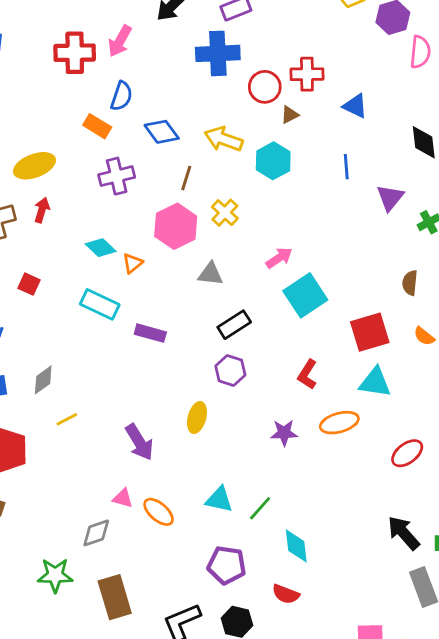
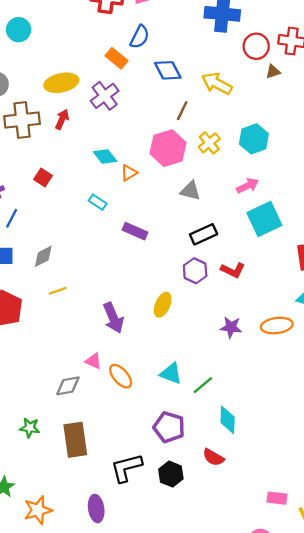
cyan hexagon: (273, 161) -> (254, 139), moved
purple cross: (117, 176) -> (105, 96), moved, turned -32
cyan rectangle: (100, 304) -> (98, 202), size x0.6
red L-shape: (307, 374) -> (233, 270), moved, turned -105
green star: (55, 575) -> (30, 428), moved, size x0.7

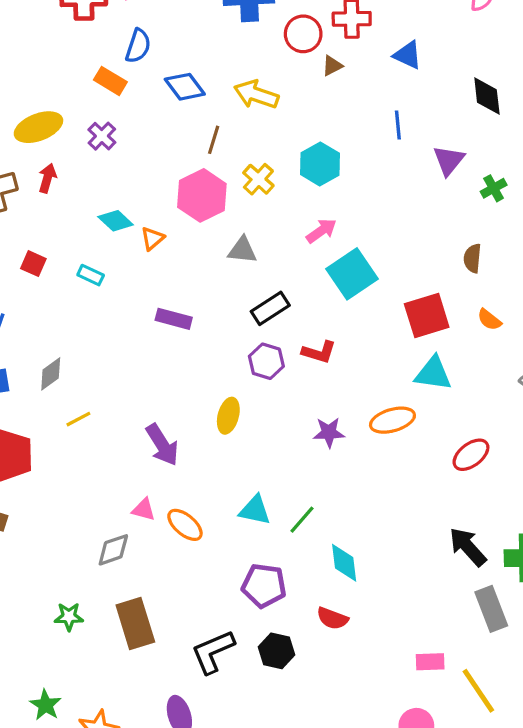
purple cross: (105, 96) -> (102, 136), size x0.7
cyan rectangle: (98, 202) -> (91, 275), moved

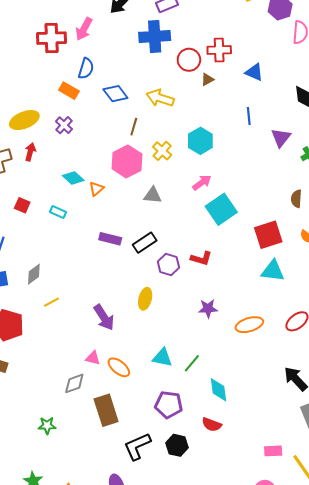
black rectangle: (270, 308) -> (145, 243), moved
orange ellipse: (392, 420) -> (249, 325), moved
brown rectangle: (135, 624) -> (106, 410), moved

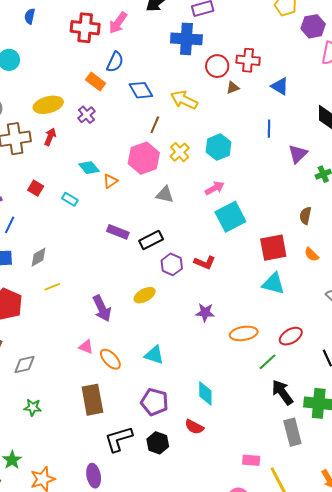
yellow ellipse: (145, 299) -> (145, 295), turned 40
green line: (192, 363) -> (267, 362), moved
gray diamond: (74, 383) -> (24, 365), moved

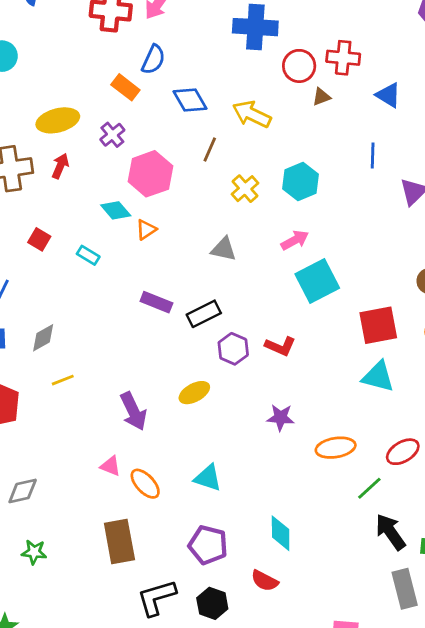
pink hexagon: (144, 158) -> (150, 174), moved

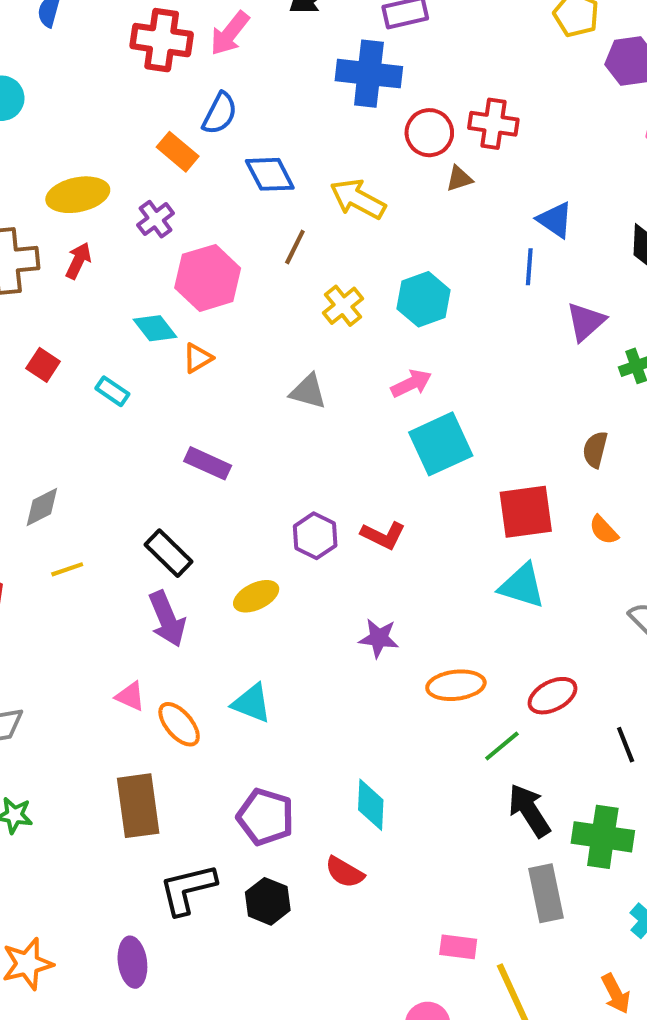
blue triangle: (388, 95) -> (555, 220), moved
black rectangle: (204, 314) -> (169, 553), moved, turned 68
cyan triangle: (208, 478) -> (252, 703), moved

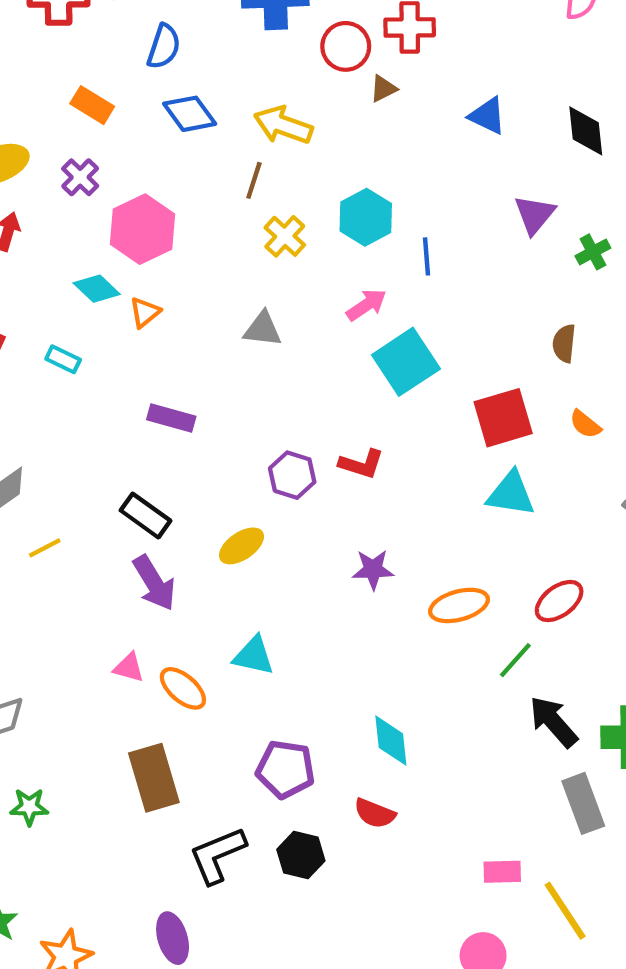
blue semicircle: (220, 113) -> (164, 46), moved
brown line: (295, 247) -> (254, 180), moved
blue line: (529, 267) -> (427, 256), moved

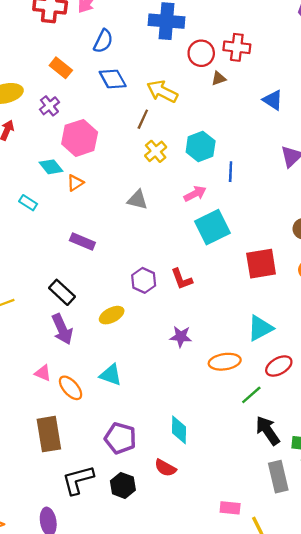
red L-shape: (361, 464) -> (182, 279), turned 45
cyan triangle: (511, 494) -> (260, 328), moved, turned -44

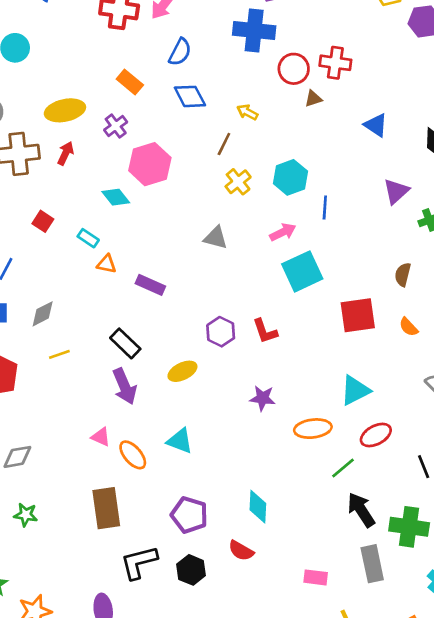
yellow arrow: (162, 91) -> (247, 112), size x0.6
orange triangle: (75, 183) -> (107, 264), moved, turned 42
pink rectangle: (230, 508) -> (316, 577), moved

